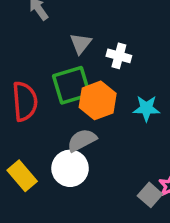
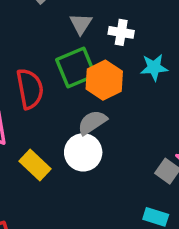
cyan star: (146, 108) -> (154, 67), moved

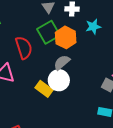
yellow rectangle: (35, 165) -> (44, 89), moved

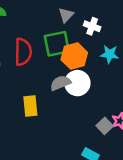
white circle: (59, 80) -> (77, 83), moved
yellow rectangle: (44, 89) -> (30, 106), turned 30

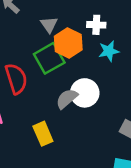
white cross: (92, 26) -> (96, 25), moved
orange hexagon: (74, 56) -> (68, 43), moved

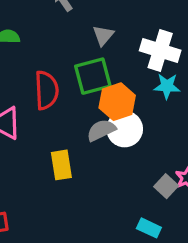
white cross: (96, 25) -> (160, 51), size x1.6
orange hexagon: (68, 43) -> (117, 102), moved

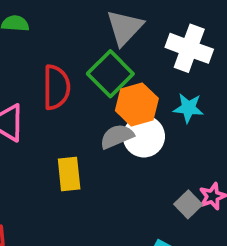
gray triangle: (103, 35) -> (125, 28), size x1.5
green square: (93, 76) -> (110, 74), turned -33
cyan star: (167, 86) -> (188, 108), moved

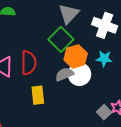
red semicircle: (56, 87) -> (29, 63), moved

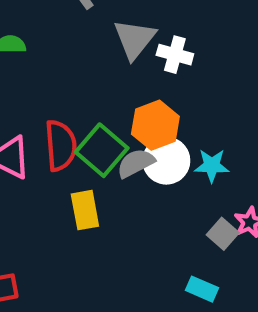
white cross: (105, 25) -> (175, 55), moved, size x0.7
green square: (61, 39) -> (102, 150), moved
cyan star: (104, 58) -> (212, 166), moved

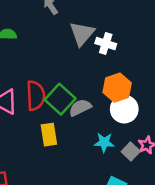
orange hexagon: (155, 125) -> (117, 88), moved
white circle: (166, 161) -> (124, 109), moved
cyan star: (212, 166) -> (104, 142), moved

